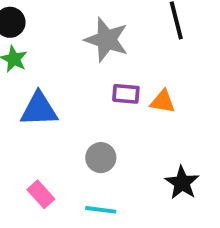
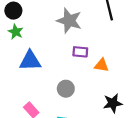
orange triangle: (163, 102) -> (102, 65), moved
black star: (182, 183) -> (113, 103), turned 30

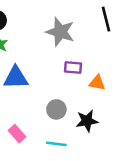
black star: (113, 103) -> (87, 121), moved

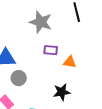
gray circle: (56, 109) -> (19, 78), moved

